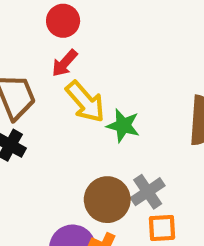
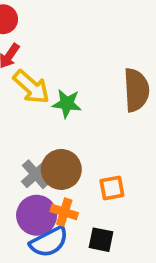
gray cross: (148, 192) -> (36, 174), moved

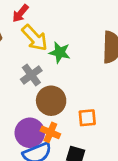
gray cross: (36, 174) -> (31, 75), moved

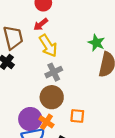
green star: (60, 52) -> (96, 43), moved
gray cross: (31, 75) -> (54, 72), moved

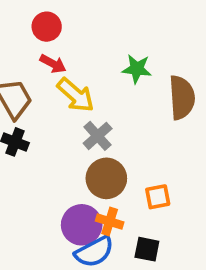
red arrow: (41, 24) -> (53, 64), turned -96
green star: (96, 43) -> (137, 69), moved

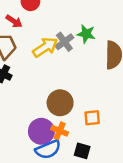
red arrow: (53, 64) -> (14, 21), moved
yellow arrow: (76, 95) -> (45, 47), turned -80
gray cross: (98, 136) -> (64, 42), moved

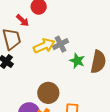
green star: (86, 34) -> (77, 61), moved

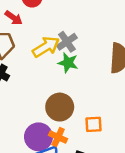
green star: (77, 61) -> (68, 63), moved

